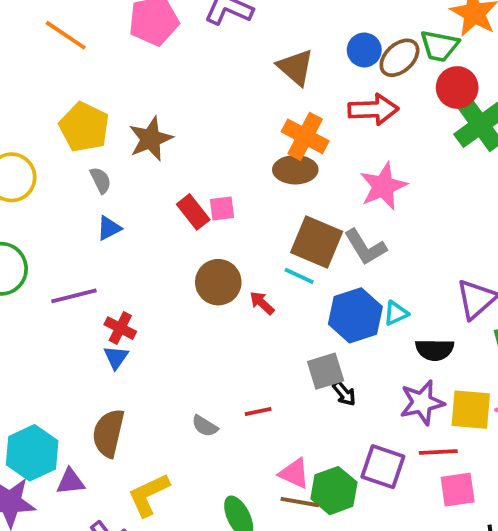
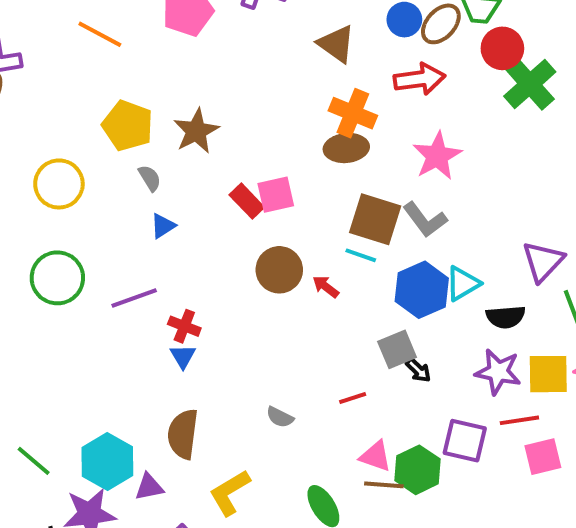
pink square: (222, 208) -> (276, 195), size x1.4
cyan triangle: (396, 313) -> (463, 284), size x1.4
purple star: (422, 403) -> (498, 372), turned 30
red line: (258, 411) -> (353, 398), moved

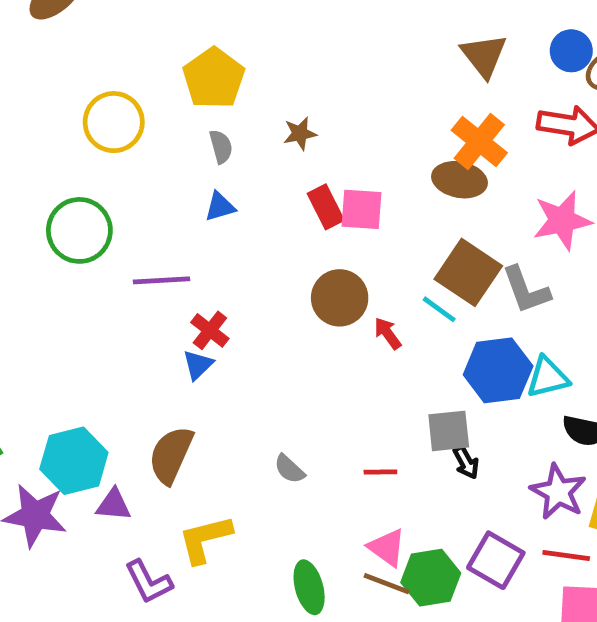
brown star: (196, 131) -> (300, 133), moved, size x0.6

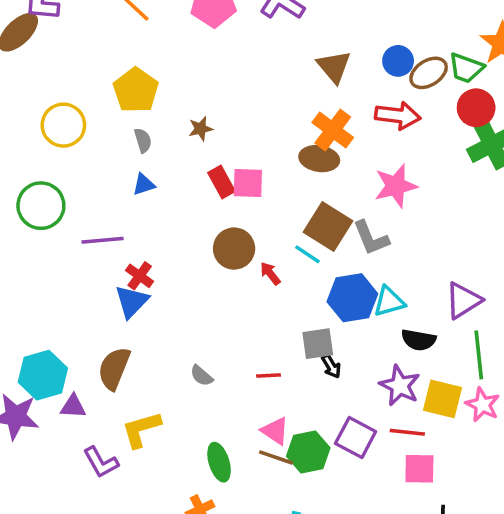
blue triangle: (198, 365) -> (132, 301), size x1.5

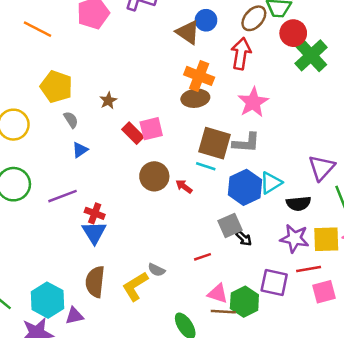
blue circle: (398, 61) -> (206, 20), moved
red arrow: (398, 116) -> (241, 54), turned -72
gray L-shape: (371, 238) -> (246, 143), turned -48
yellow L-shape: (141, 429) -> (135, 286), moved

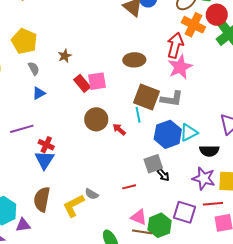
red arrow: (241, 54) -> (175, 45), moved
orange cross: (199, 76) -> (194, 25), moved
cyan line: (206, 166) -> (138, 115), turned 56

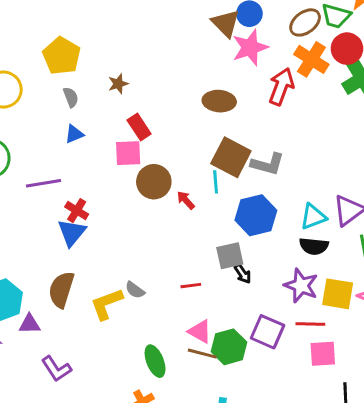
pink star: (180, 67) -> (250, 48), moved
pink square: (97, 81) -> (128, 153), moved
cyan triangle: (189, 133) -> (313, 217), moved

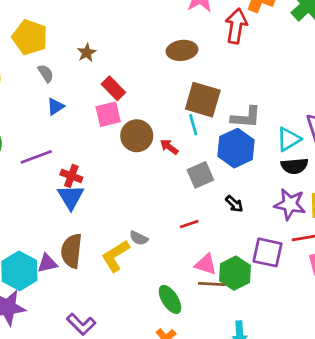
gray L-shape: (268, 164) -> (246, 117), moved
gray square: (230, 256) -> (200, 175), moved
purple triangle: (30, 324) -> (47, 263), moved

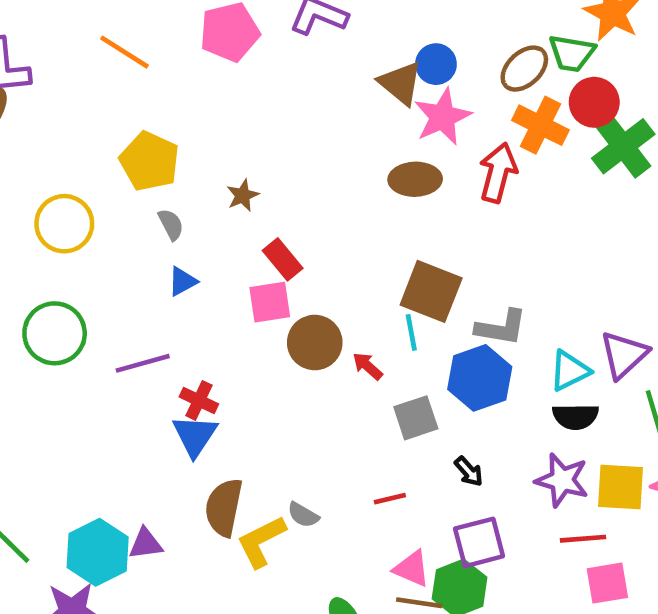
brown ellipse: (182, 50) -> (415, 179), moved
brown semicircle: (72, 251) -> (224, 507), moved
purple square: (268, 252) -> (479, 542), moved, turned -32

